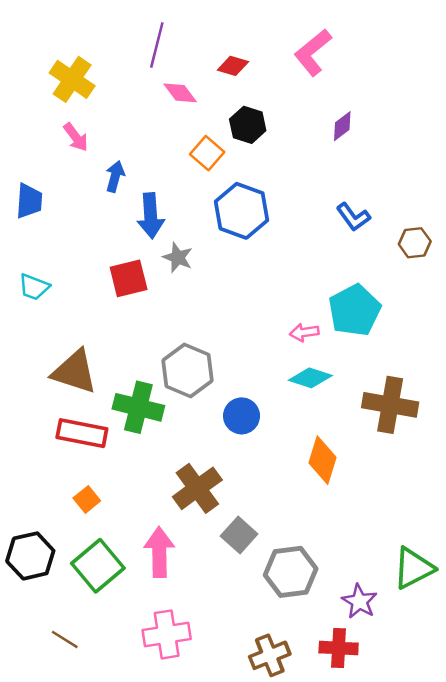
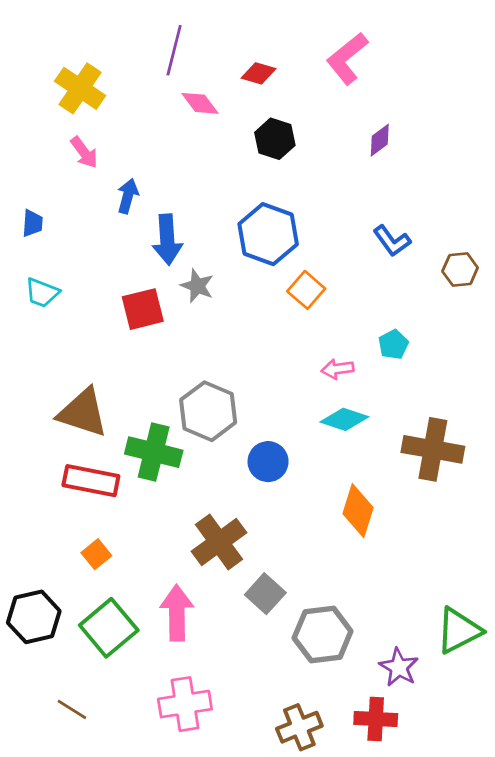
orange square: (207, 153) -> (306, 290), moved
blue trapezoid: (29, 201) -> (32, 223), size x0.7
cyan trapezoid: (34, 287) -> (42, 293), moved
cyan pentagon: (355, 310) -> (393, 344), size x0.5

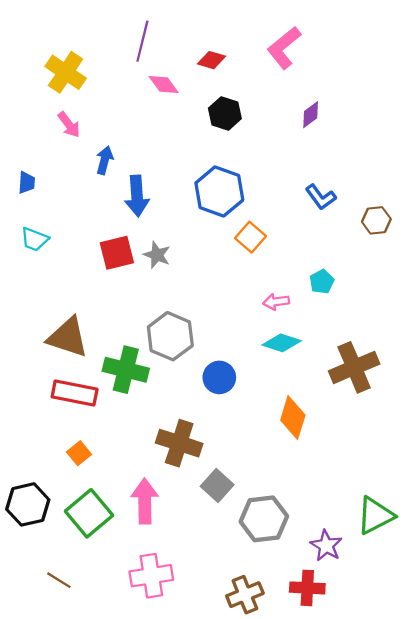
gray star: (197, 286) -> (157, 255), moved
brown cross: (433, 449) -> (354, 367), turned -33
brown cross: (219, 542) -> (179, 443), turned -36

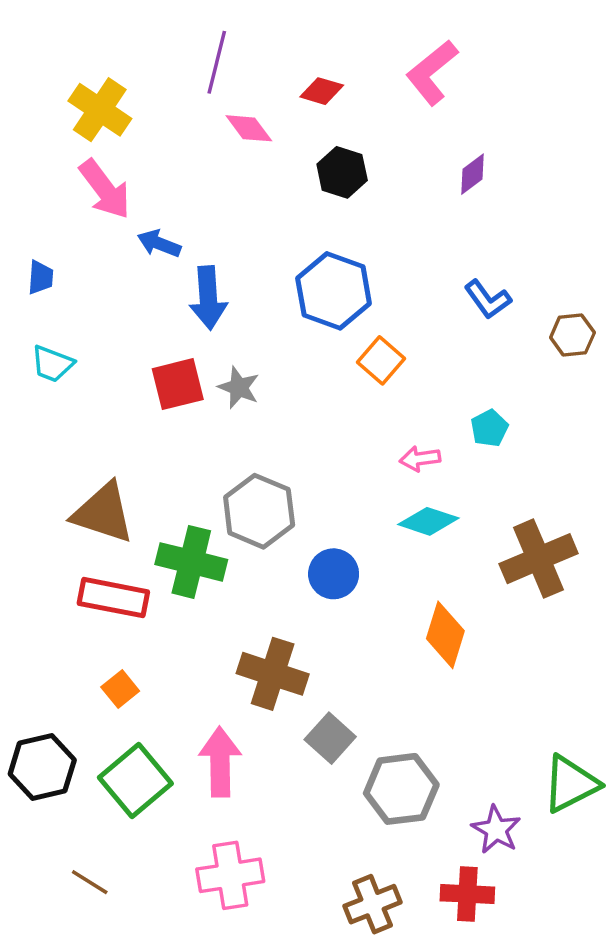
pink arrow: (69, 125) -> (105, 189), size x1.5
blue arrow: (105, 160) -> (159, 244), turned -84

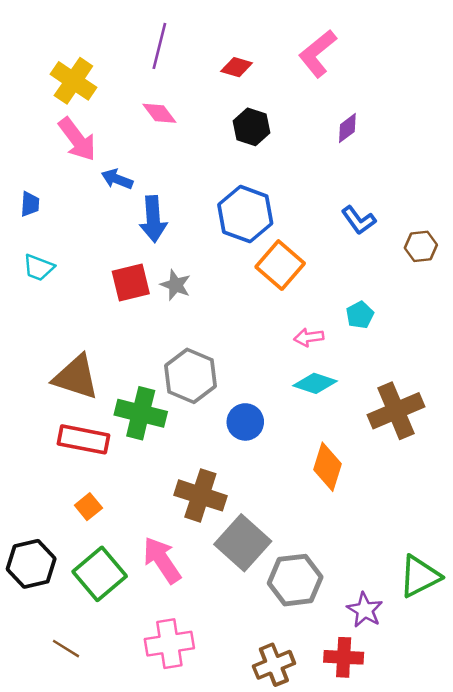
pink diamond: (249, 128) -> (159, 113), moved
orange square: (381, 360) -> (280, 265), size x1.4
gray square: (330, 738) -> (243, 543), size x1.5
pink arrow: (220, 762) -> (162, 560), turned -33

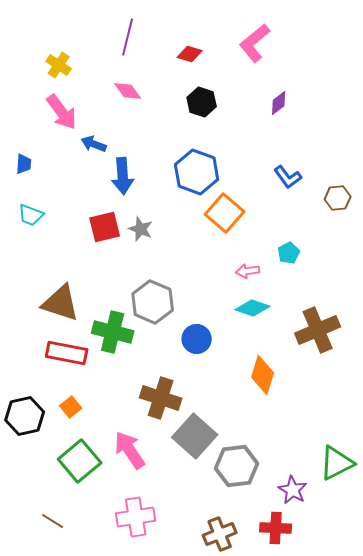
yellow cross: (73, 81) -> (59, 65), size x0.7
black hexagon: (31, 564) -> (25, 416), moved

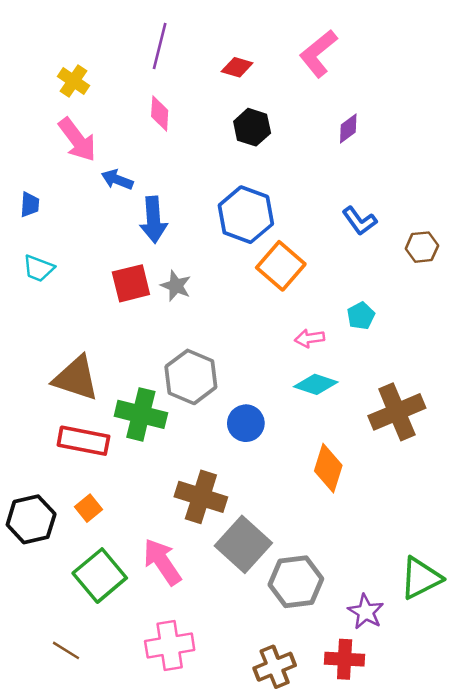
pink diamond: (128, 91) -> (160, 113), turned 40

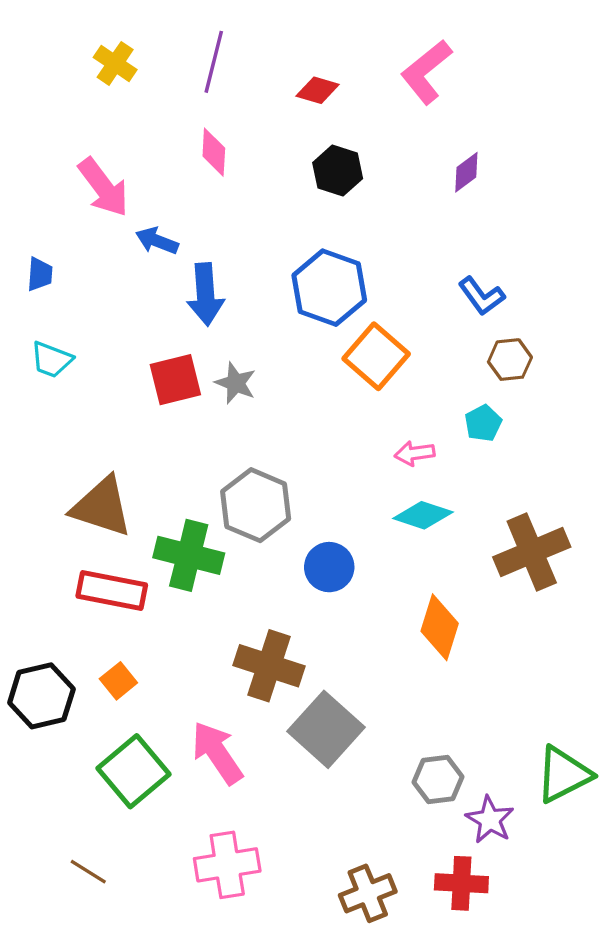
yellow cross: (73, 81) -> (115, 63), moved
brown hexagon: (422, 247) -> (510, 360), moved
gray hexagon: (296, 582) -> (438, 780), moved, size x0.7

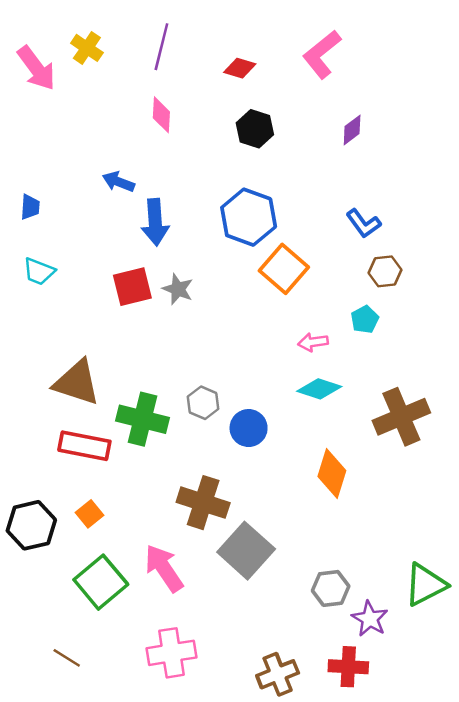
pink arrow: (103, 187) -> (36, 68), moved
gray hexagon: (256, 505) -> (203, 403), moved, size x0.6

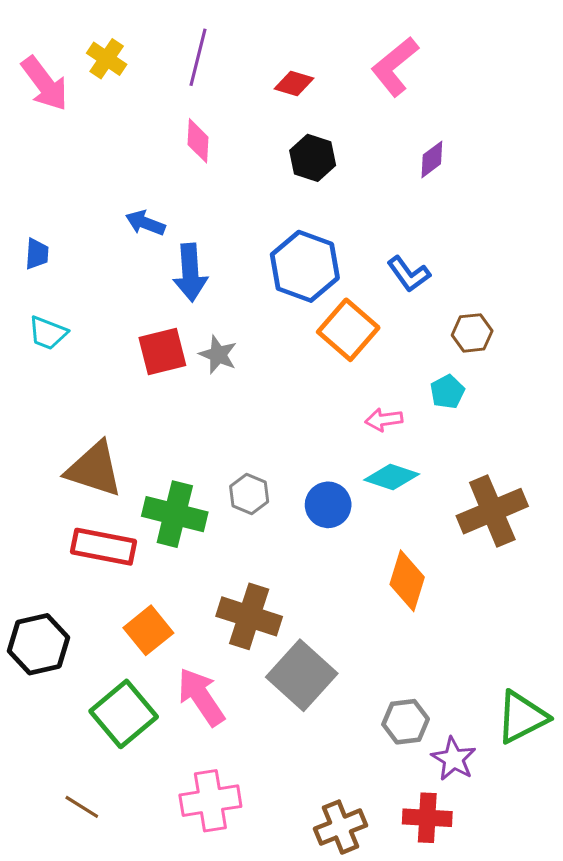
blue L-shape: (363, 223) -> (409, 274), moved
blue circle: (249, 428) -> (328, 505), moved
orange square: (89, 514) -> (148, 630), moved, size x1.4

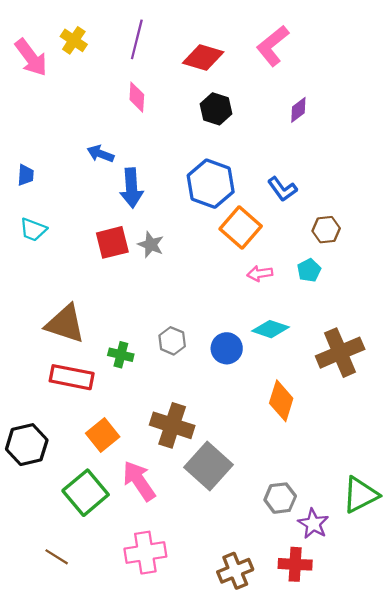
red diamond: (294, 84) -> (203, 57), size x1.5
pink arrow: (384, 420) -> (260, 273), moved
green cross: (175, 514) -> (121, 355), size x0.6

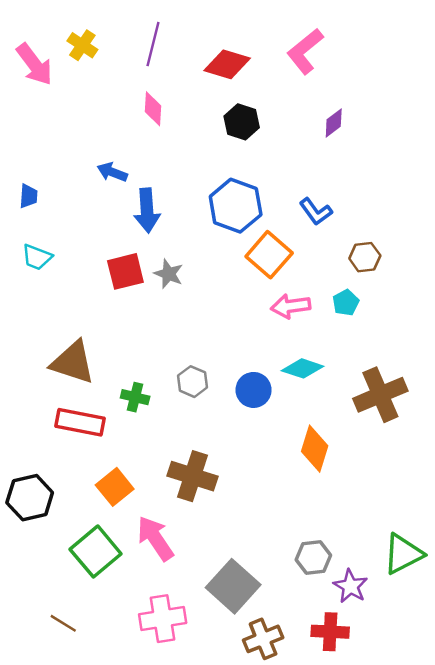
pink arrow: (260, 273) -> (291, 306), size x1.4
gray square: (208, 466) -> (233, 586), moved

